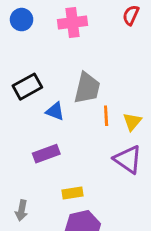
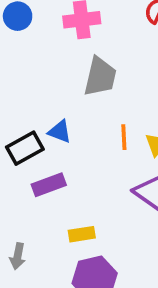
black rectangle: (27, 87) -> (25, 148), moved
gray trapezoid: (87, 88) -> (100, 77), moved

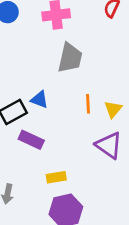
purple rectangle: (49, 185) -> (31, 140), turned 45

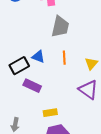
orange line: (88, 104) -> (64, 58), moved

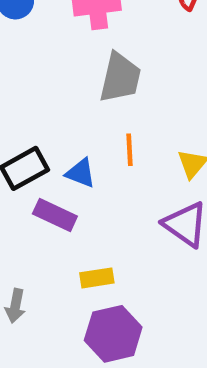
blue triangle: (38, 57) -> (81, 173), moved

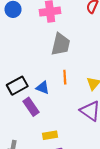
purple rectangle: (55, 215) -> (31, 107), turned 30

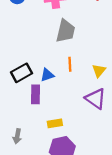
blue triangle: (43, 88) -> (47, 75), turned -40
purple rectangle: (31, 107) -> (35, 94), turned 36

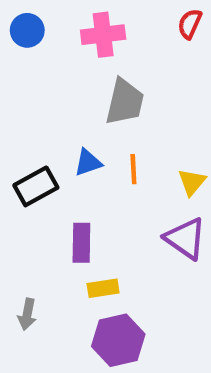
blue triangle: (47, 75) -> (88, 163), moved
purple rectangle: (35, 94) -> (81, 243), moved

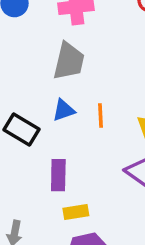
gray trapezoid: (125, 102) -> (69, 61), moved
black rectangle: (36, 186) -> (21, 130), turned 60

